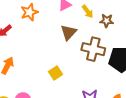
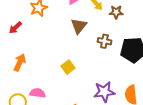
brown cross: (93, 49) -> (104, 41), size x0.6

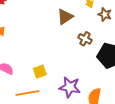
yellow square: (68, 67) -> (40, 72), moved

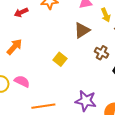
yellow square: (40, 72) -> (60, 59), moved, turned -32

